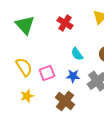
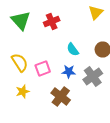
red cross: (65, 23) -> (52, 22), moved, turned 35

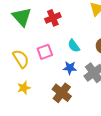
pink square: (43, 68) -> (45, 52), moved

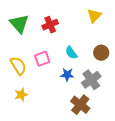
brown cross: (62, 93) -> (80, 105), moved

